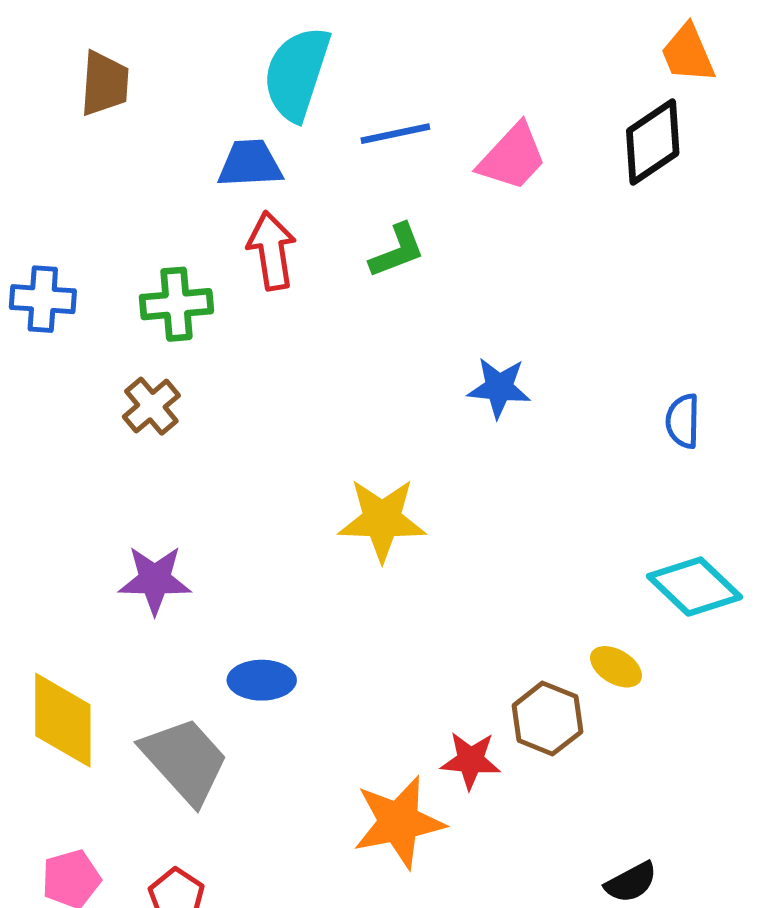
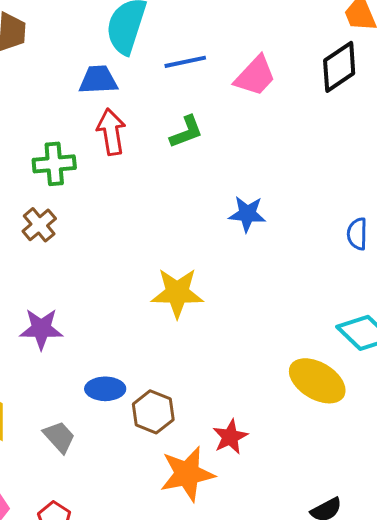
yellow ellipse: (616, 667) -> (317, 381), size x1.8
brown hexagon: (547, 719) -> (153, 412), moved
gray trapezoid: (185, 760) -> (59, 437), size x0.6
red star: (471, 760) -> (230, 437), turned -30

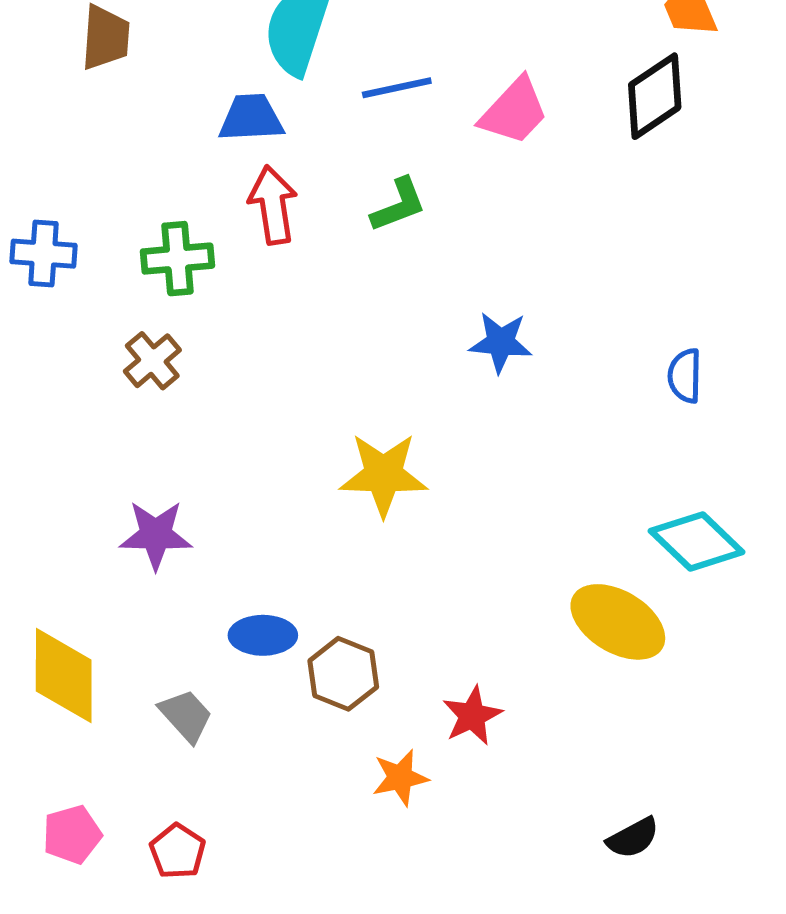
orange star: (187, 474) -> (400, 778), size x0.6

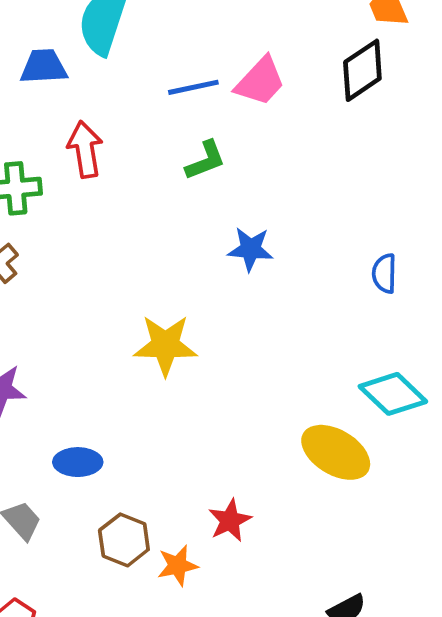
blue line: (397, 88) -> (193, 87), moved
blue trapezoid: (251, 118) -> (44, 67), moved
green L-shape: (399, 205) -> (206, 160), moved
brown hexagon: (343, 674) -> (124, 540), moved

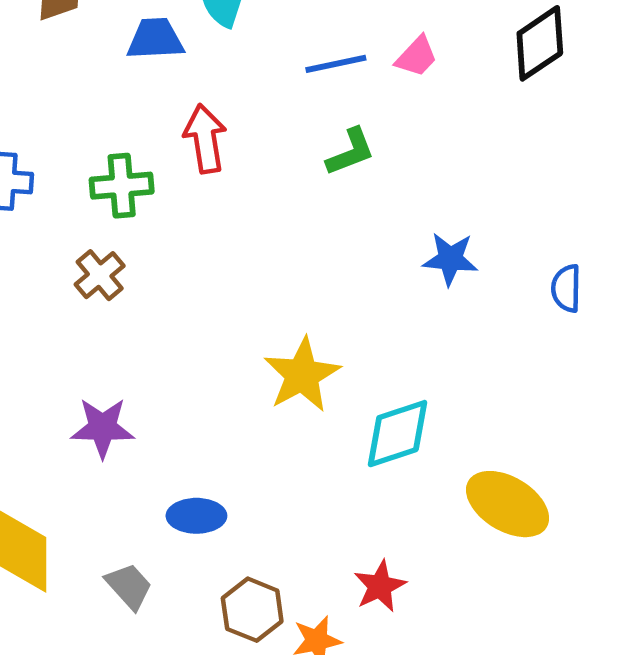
pink trapezoid: (260, 81) -> (417, 57), size x0.7
blue star: (251, 249) -> (450, 259), moved
yellow star: (165, 345) -> (302, 375), turned -30
cyan diamond: (393, 394) -> (397, 434), moved, turned -62

